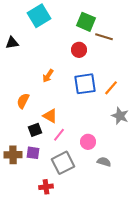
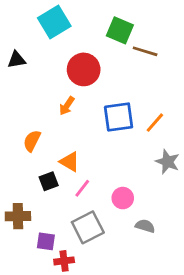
red circle: (79, 50) -> (84, 69), moved, size x1.5
purple square: (33, 153) -> (46, 241), moved

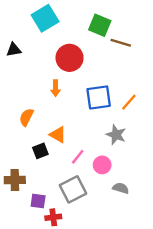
orange arrow: (67, 106) -> (56, 88), turned -35
gray star: (167, 162) -> (116, 135), moved
pink line: (82, 188) -> (78, 157), moved

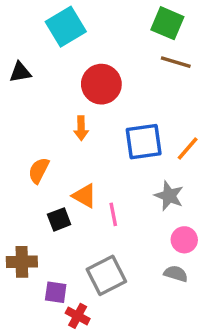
green square: (100, 25) -> (167, 23), moved
pink line: (78, 157) -> (113, 214), moved, turned -49
pink circle: (102, 165) -> (184, 240), moved
red cross: (53, 217) -> (78, 316), turned 35

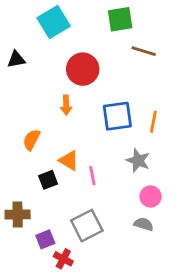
green square: (167, 23) -> (120, 19), moved, turned -32
orange line: (188, 148) -> (153, 122), turned -30
purple square: (56, 292) -> (45, 239), turned -30

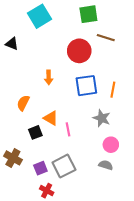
black triangle: (16, 59) -> (12, 44), turned 32
red circle: (83, 69) -> (79, 51), moved
brown cross: (18, 214) -> (13, 158), turned 30
purple square: (45, 239) -> (40, 168), moved

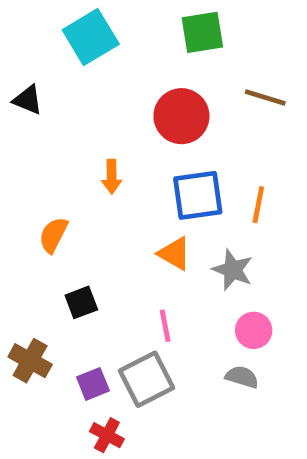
brown line: (106, 38) -> (265, 98), moved
orange triangle: (51, 118) -> (174, 254), moved
pink line: (68, 129) -> (165, 326), moved

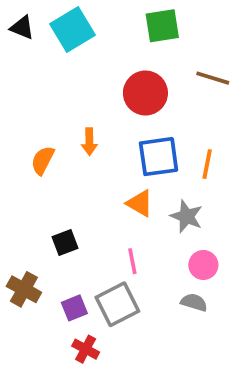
black triangle: (28, 100) -> (22, 28), moved
orange semicircle: (53, 235) -> (43, 160), moved

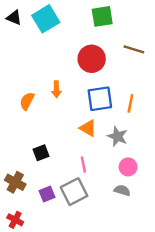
red cross: (86, 349) -> (15, 220), moved

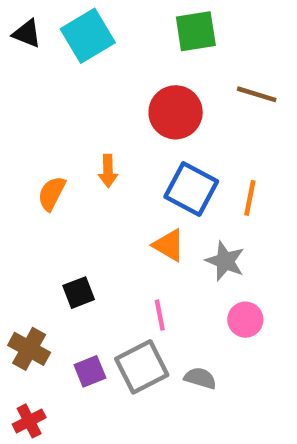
blue square: (100, 99) -> (191, 189), turned 36
gray semicircle: (122, 190) -> (200, 378), moved
red cross: (15, 220) -> (29, 421), turned 35

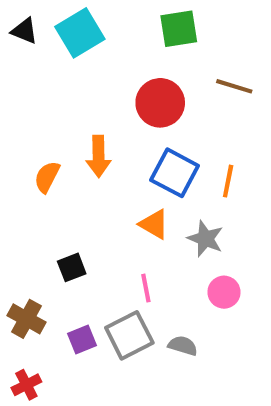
orange arrow: (108, 171) -> (98, 156), size x1.4

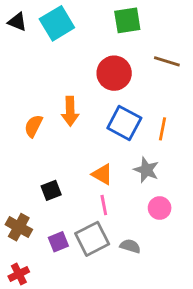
orange triangle: (154, 224) -> (102, 174), moved

